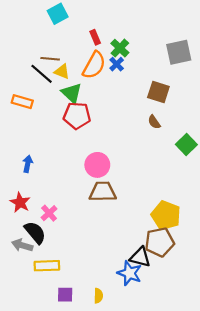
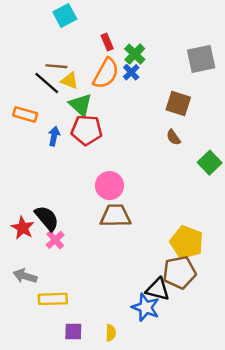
blue arrow: (28, 164) -> (54, 136), moved
black semicircle: (35, 232) -> (47, 218), moved

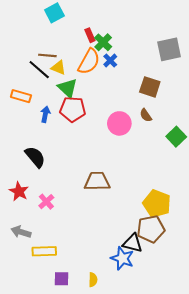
green cross: (135, 54) -> (103, 42), moved
pink circle: (109, 186) -> (119, 123), moved
black semicircle: (47, 218) -> (35, 157), moved

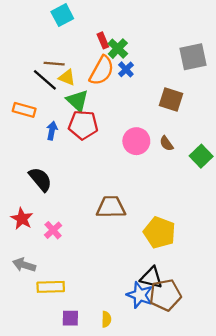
brown semicircle: (146, 115) -> (166, 143), moved
yellow pentagon: (157, 204) -> (159, 233), moved
brown pentagon: (151, 229) -> (165, 295), moved

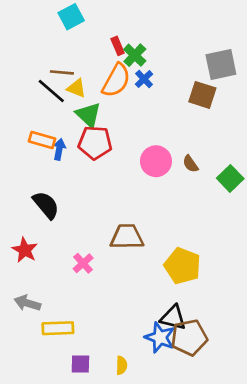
brown square: (171, 99) -> (202, 95), moved
orange rectangle: (24, 110) -> (42, 140), moved
pink cross: (53, 230) -> (83, 263), moved

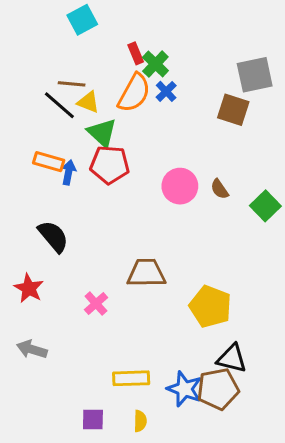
black triangle: (173, 318) -> (232, 358), moved
yellow rectangle: (58, 328) -> (131, 378), moved

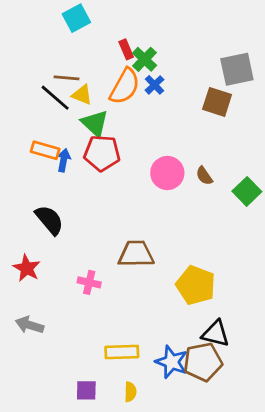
pink cross: (96, 304) -> (89, 282), turned -35

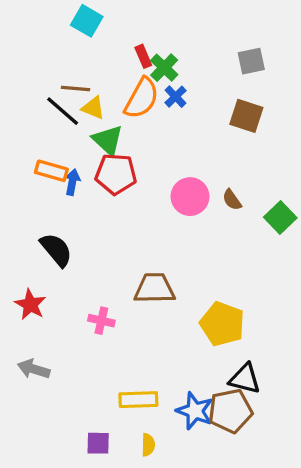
cyan square: (76, 18) -> (87, 21), turned -32
gray square: (237, 69) -> (251, 61), moved, size x0.7

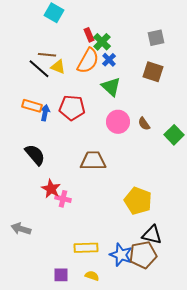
green triangle: (108, 140) -> (111, 87), moved
brown trapezoid: (155, 288) -> (93, 161), moved
red star: (30, 305) -> (51, 189), moved
yellow semicircle: (148, 445) -> (92, 276), turned -72

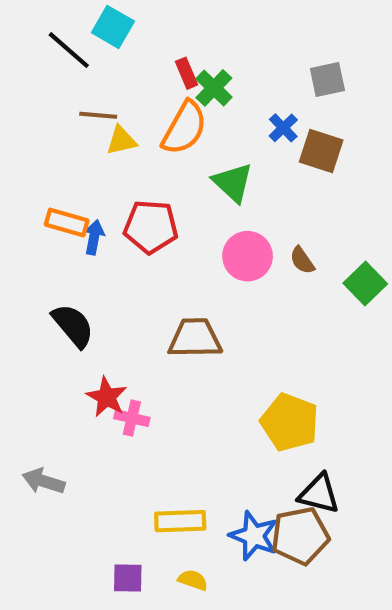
blue cross: (109, 60) -> (283, 128), moved
yellow triangle: (58, 67) -> (121, 140), turned -35
black line: (39, 69) -> (69, 50), moved

